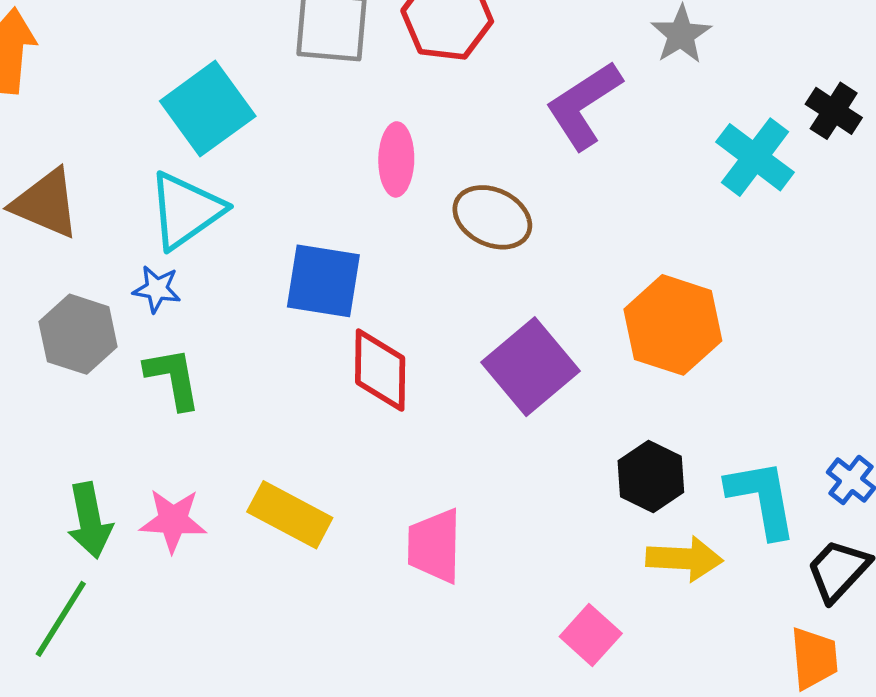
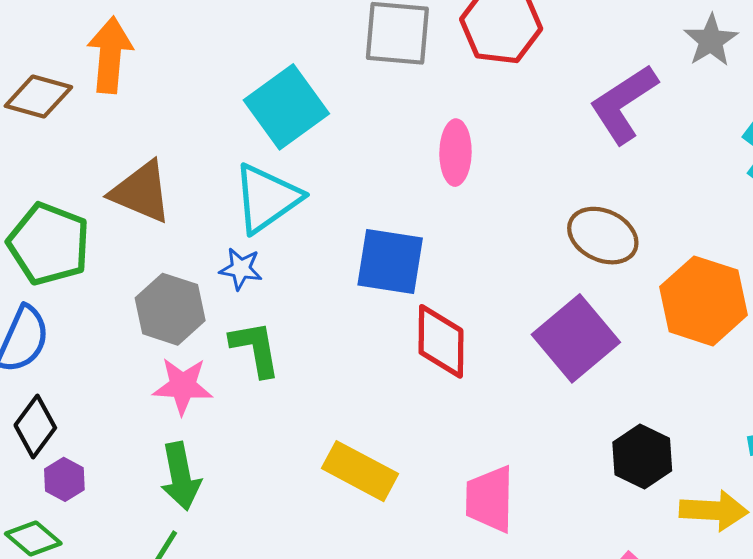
brown ellipse: (492, 217) -> (603, 236), moved
black hexagon: (651, 477) -> (642, 457), moved
pink star: (173, 520) -> (183, 386), moved

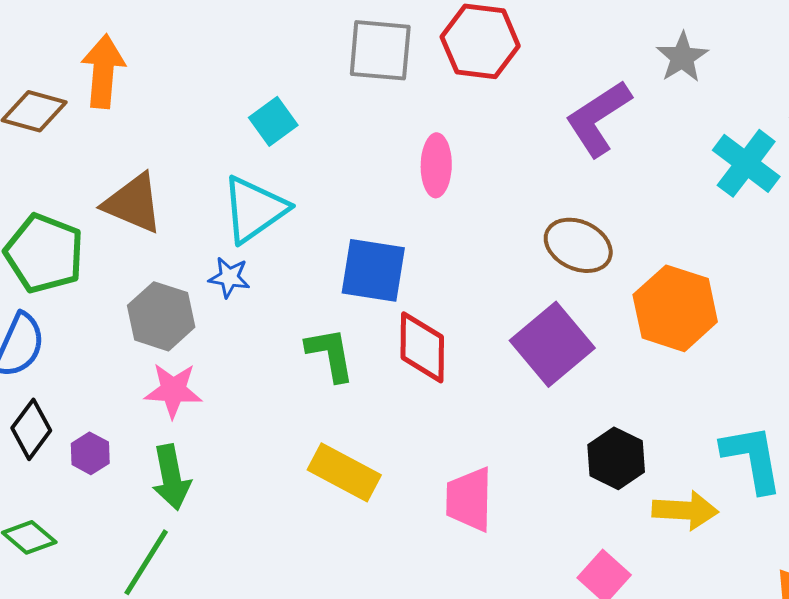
cyan square: (286, 107) -> (273, 121), size x0.6
green L-shape: (255, 349) -> (330, 354), moved
purple hexagon: (64, 479) -> (90, 453), moved

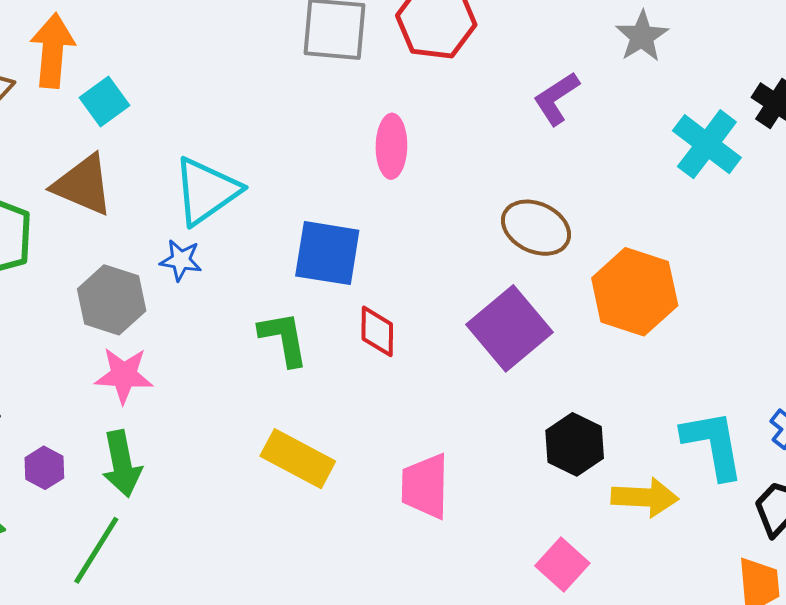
purple L-shape: (598, 118) -> (556, 98), size x0.7
cyan square: (273, 121) -> (104, 101), moved
red diamond: (422, 347) -> (377, 331), size x0.7
purple hexagon: (90, 453) -> (44, 468), moved

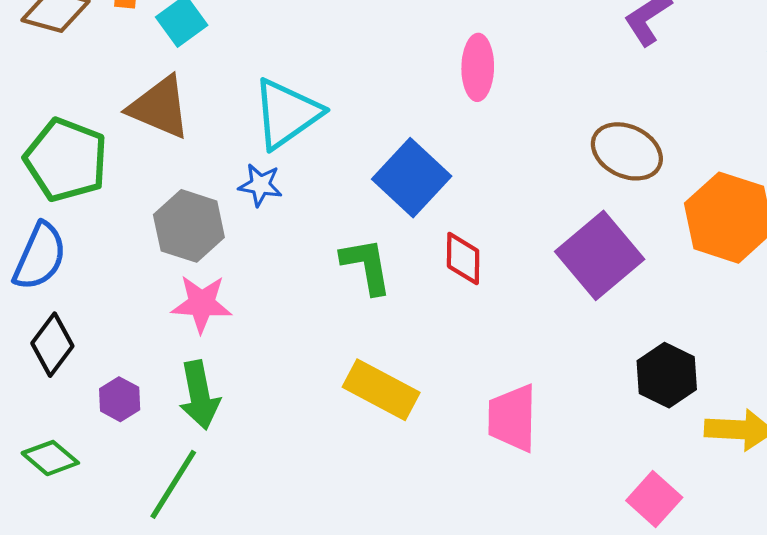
blue square: (327, 253) -> (412, 178), turned 34

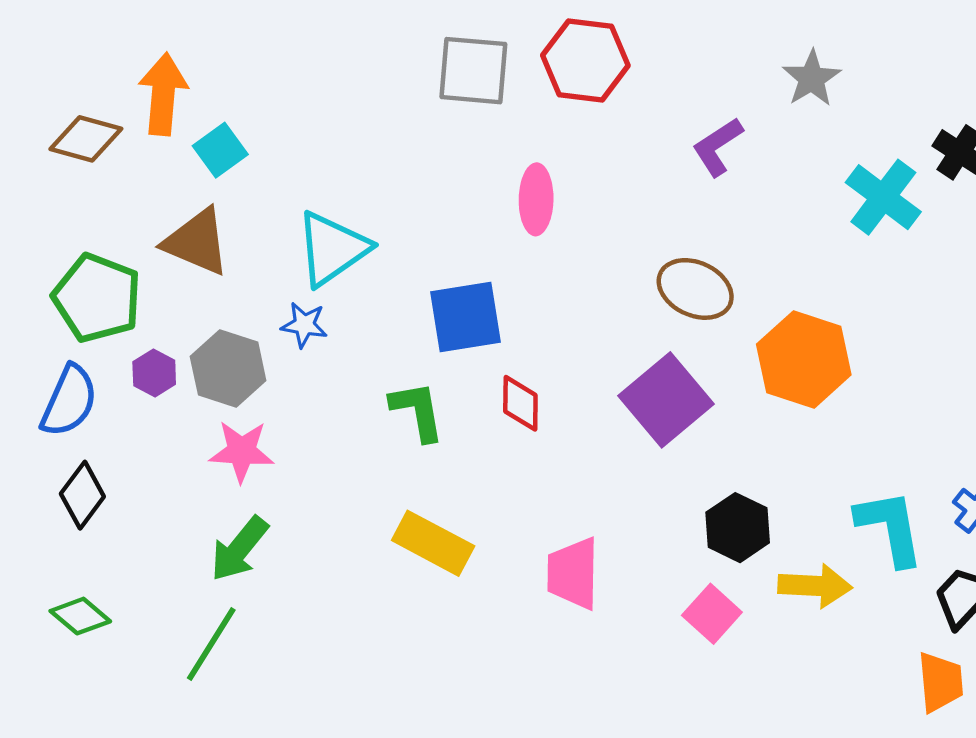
blue square: (412, 178) -> (466, 317), turned 38
green arrow: (199, 395) -> (239, 549), turned 50
purple hexagon: (120, 399) -> (154, 373), moved
pink square: (654, 499) -> (712, 614), moved

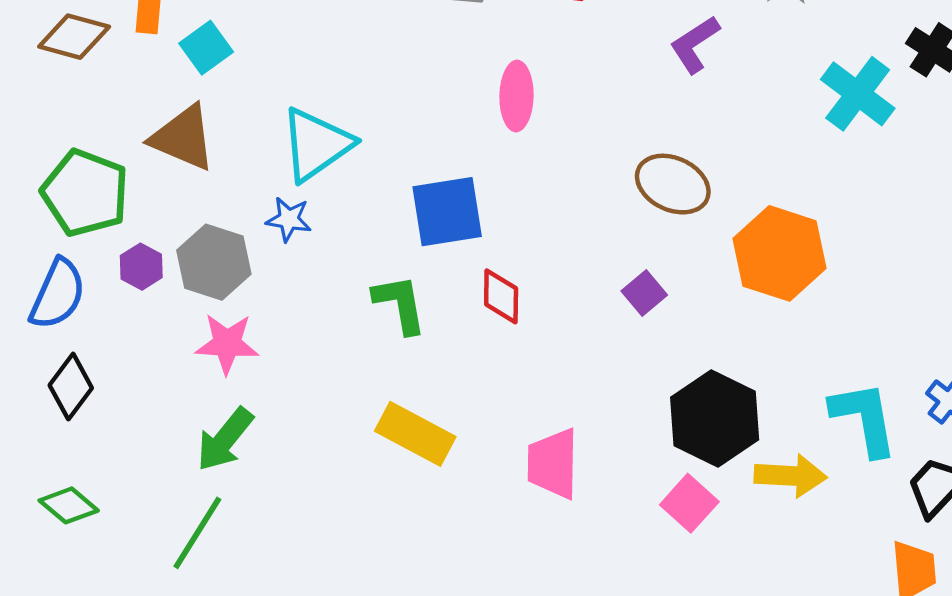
purple square: (666, 400) -> (644, 293), size x0.5
black hexagon: (738, 528) -> (715, 418), size x1.4

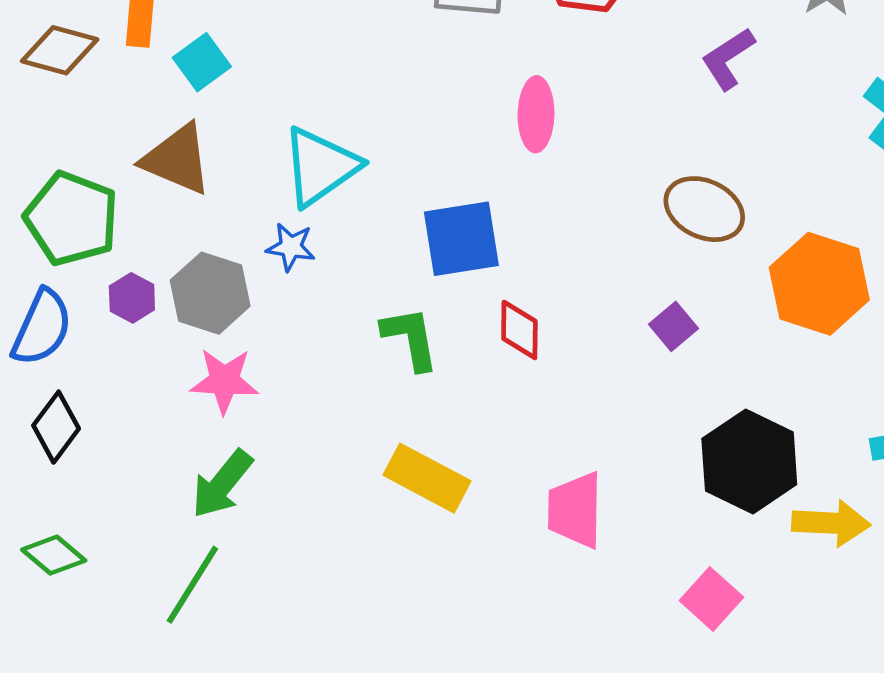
pink square: (689, 503) -> (711, 599), moved

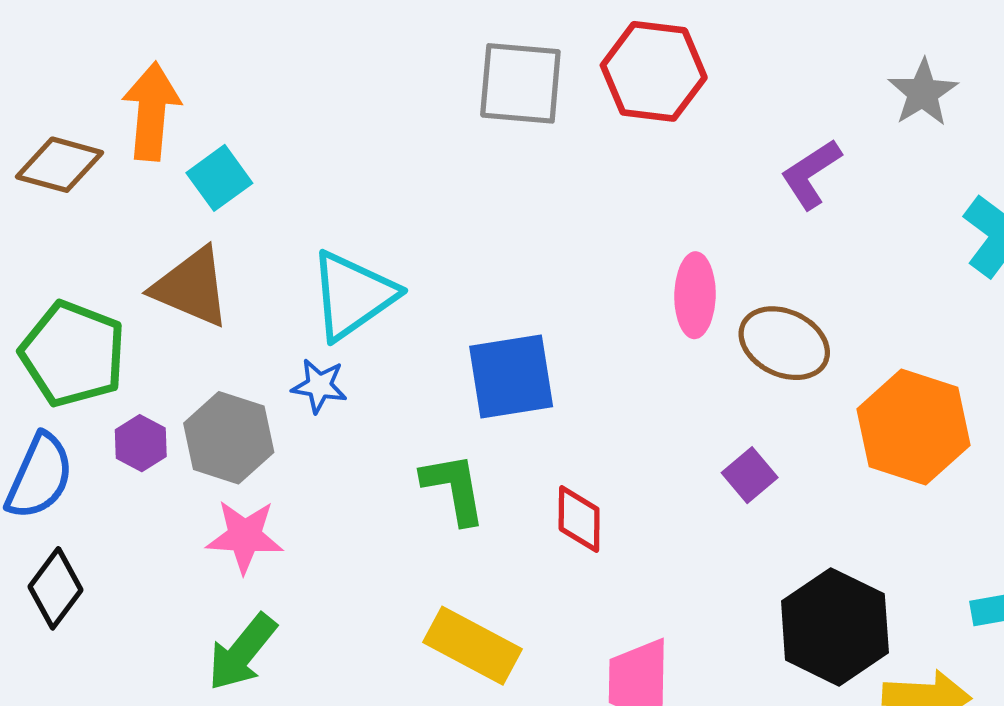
pink ellipse: (536, 114) -> (695, 295), moved
red diamond: (519, 330) -> (579, 519), moved

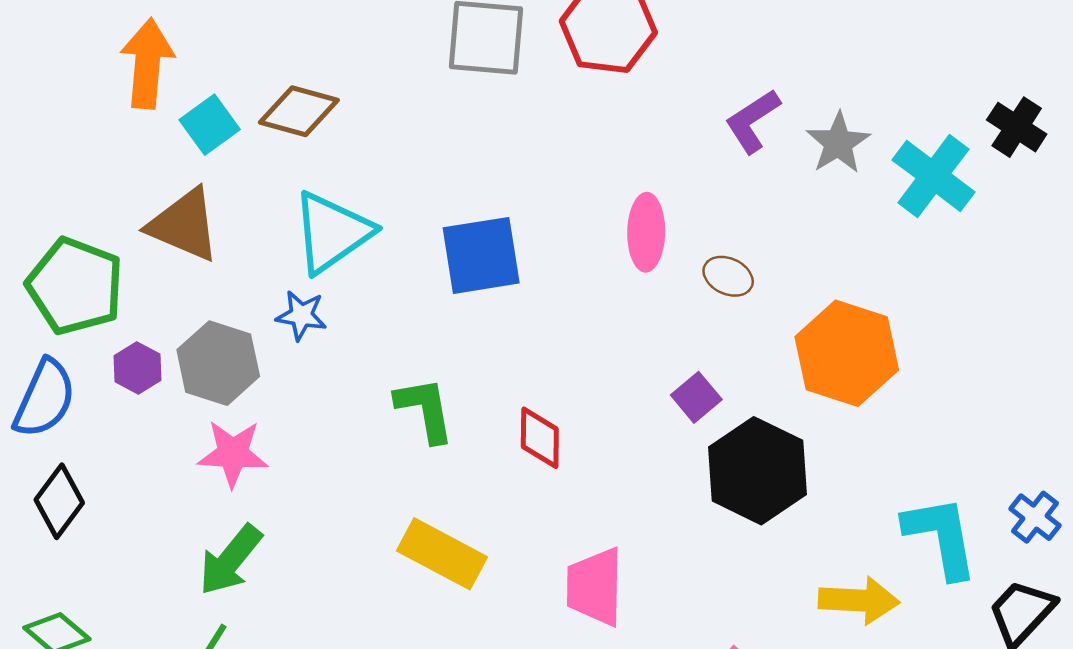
gray star: (923, 93) -> (838, 143), moved
brown diamond: (59, 165) -> (299, 111), moved
brown ellipse: (784, 343) -> (728, 276), size x0.6
blue square: (511, 376) -> (481, 255), moved
black hexagon: (835, 627) -> (757, 471), moved

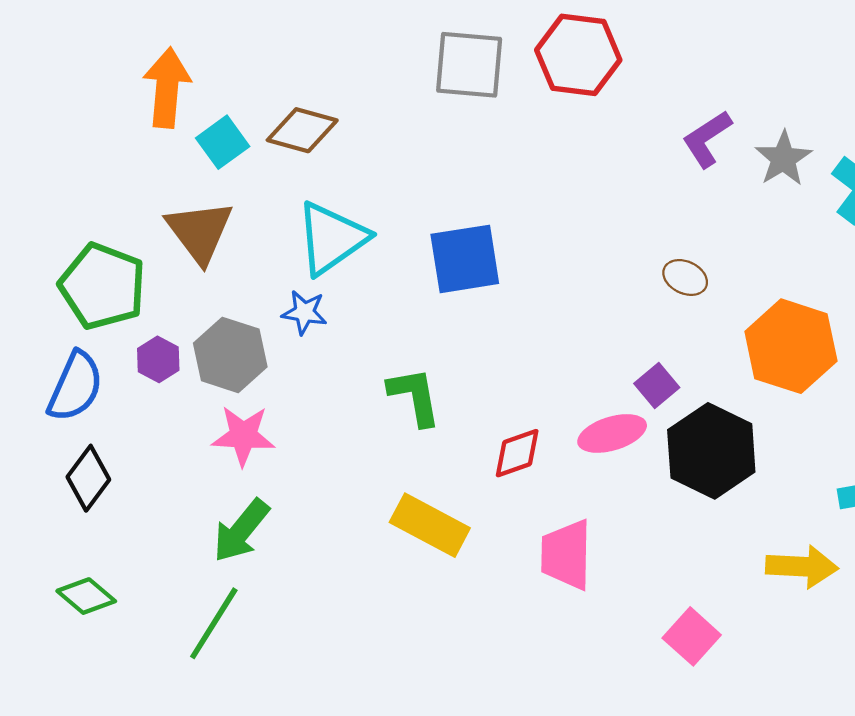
brown triangle: (184, 225) -> (200, 232), turned 30
pink ellipse: (646, 232) -> (612, 433), moved, turned 72
red diamond: (540, 438) -> (517, 453), moved, turned 70

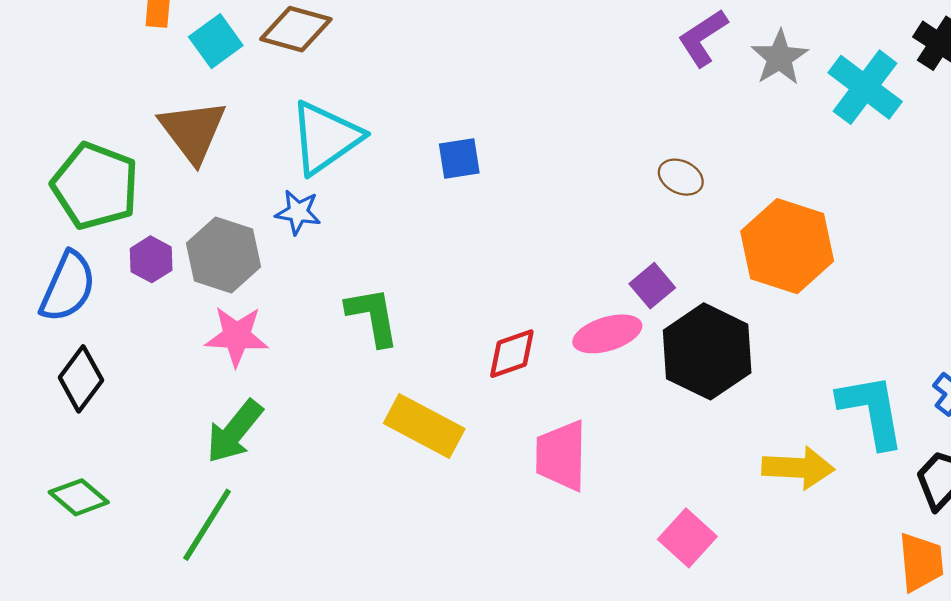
blue square: (465, 259) -> (459, 158), size x0.6
green L-shape: (415, 396) -> (373, 316), moved

